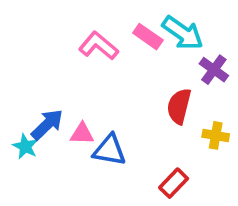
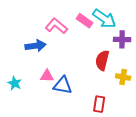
purple cross: (214, 70) -> (122, 39), turned -35
blue arrow: (47, 124) -> (35, 46), moved, turned 36
red rectangle: (174, 183) -> (99, 104), turned -35

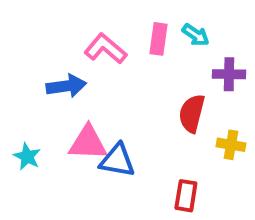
cyan arrow: (104, 19) -> (196, 35), size x0.6
pink rectangle: (84, 21) -> (158, 39), turned 63
pink triangle: (47, 76) -> (88, 143), size x1.5

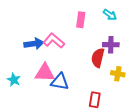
cyan arrow: (196, 35) -> (110, 15), moved
pink L-shape: (106, 49) -> (54, 41), moved
purple cross: (229, 74) -> (111, 45), moved

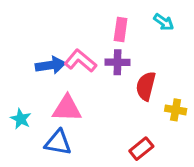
purple cross: (111, 45) -> (118, 62), moved
blue triangle: (60, 82) -> (58, 143), moved
red rectangle: (95, 100) -> (141, 149), turned 42

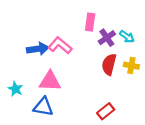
cyan arrow: (164, 22) -> (127, 37), moved
purple cross: (118, 62) -> (107, 38), moved, turned -36
yellow cross: (176, 110) -> (131, 66), moved

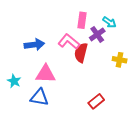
cyan arrow: (127, 37) -> (109, 22), moved
pink L-shape: (60, 45) -> (69, 42), moved
red semicircle: (109, 64) -> (81, 53), moved

